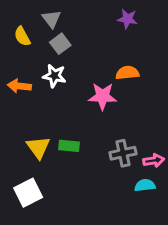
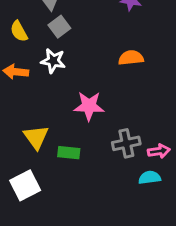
yellow semicircle: (22, 36) -> (19, 31), moved
pink star: (103, 96) -> (89, 106), moved
green rectangle: (69, 146) -> (69, 153), moved

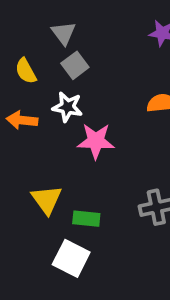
pink star: (89, 106) -> (96, 141), moved
white square: (25, 185) -> (71, 258), moved, turned -36

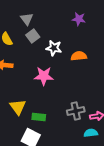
white star: (67, 107) -> (54, 48), moved

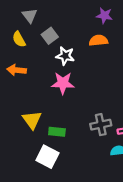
gray triangle: (27, 19) -> (30, 16), moved
white star: (54, 48) -> (65, 56), moved
orange semicircle: (79, 56) -> (98, 40), moved

